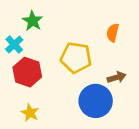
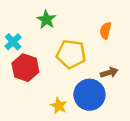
green star: (33, 21) -> (46, 20), moved
yellow star: (30, 113) -> (59, 106), moved

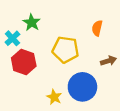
green star: (46, 20) -> (32, 22), moved
brown arrow: (109, 73) -> (108, 61), moved

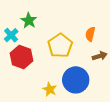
orange semicircle: (97, 28) -> (90, 34), moved
yellow pentagon: (66, 50) -> (60, 46), turned 30

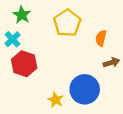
green star: (29, 21) -> (22, 15), moved
yellow pentagon: (60, 46) -> (67, 23), moved

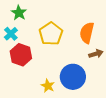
yellow pentagon: (67, 23) -> (51, 34), moved
orange semicircle: (101, 38) -> (87, 33), size x1.5

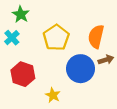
red hexagon: (21, 55) -> (23, 74), moved
blue circle: (73, 77) -> (81, 69), moved

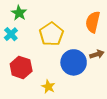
orange semicircle: (96, 37) -> (93, 22), moved

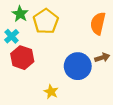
yellow pentagon: (51, 34) -> (46, 21), moved
red hexagon: (21, 67) -> (22, 58), moved

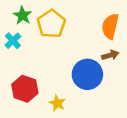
red hexagon: (22, 58) -> (25, 89), moved
brown arrow: (102, 58) -> (110, 55), moved

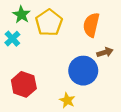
orange semicircle: (110, 26) -> (91, 25), moved
yellow star: (57, 103) -> (67, 100), moved

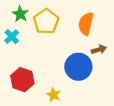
yellow star: (67, 100) -> (54, 95), moved

